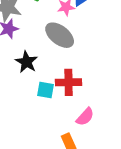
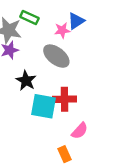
cyan square: (46, 90) -> (43, 106), size x1.6

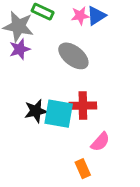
pink star: (62, 30) -> (80, 16), moved
black star: (26, 81) -> (36, 111), moved, turned 30

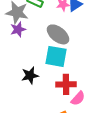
red cross: (83, 106) -> (66, 84), moved
cyan square: (59, 114) -> (56, 56), moved

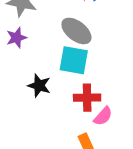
purple star: (18, 29) -> (16, 38), moved
black star: (30, 75) -> (39, 86), turned 30

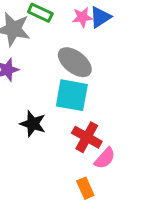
red cross: (87, 98) -> (87, 137), turned 30

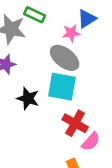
pink star: (82, 17) -> (71, 33), moved
black star: (33, 124) -> (28, 98), moved

